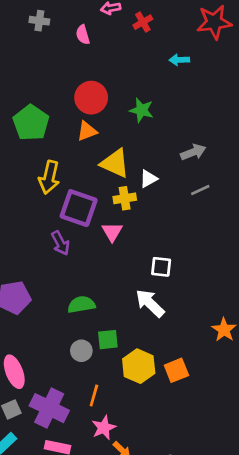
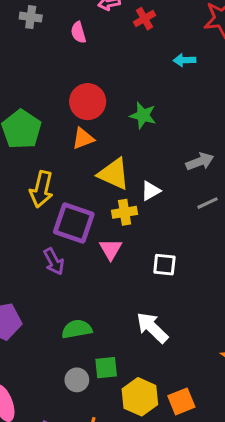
white square: (161, 267) -> (164, 265), moved

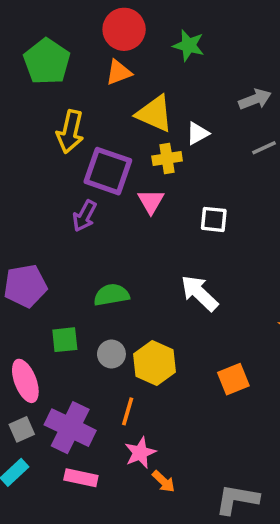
purple arrow: (54, 261) -> (85, 216), turned 56
green square: (106, 368) -> (65, 340), moved
yellow hexagon: (140, 397) -> (155, 363), moved

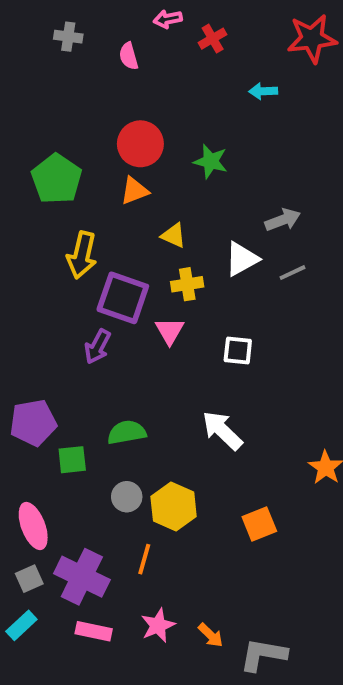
yellow triangle: (155, 114) -> (174, 235), size x0.6
white triangle: (198, 133) -> (242, 259), moved, size x1.4
green square: (65, 340) -> (72, 460), moved
pink star: (140, 453) -> (158, 625), moved
orange arrow: (163, 481) -> (211, 635), moved

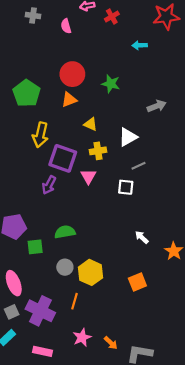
gray arrow: (283, 220) -> (157, 106), moved
gray line: (292, 273) -> (138, 166), moved
white arrow: (222, 430) -> (142, 237), moved, size x0.6
pink rectangle: (94, 631) -> (43, 351), moved

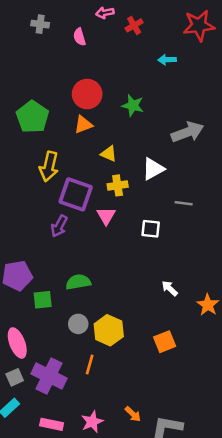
gray arrow: (157, 106) -> (187, 132), size x1.4
gray line: (138, 166) -> (184, 203), moved, turned 32
pink star: (82, 338) -> (92, 422), moved

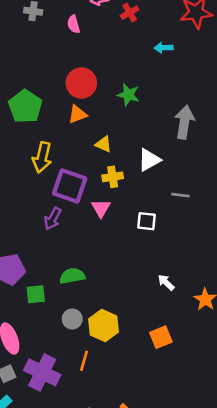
gray arrow: (187, 132) -> (184, 122), turned -60

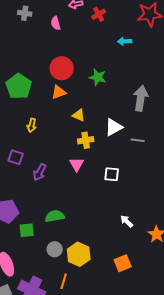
yellow arrow: (42, 157) -> (32, 125), size x0.6
purple square: (70, 186) -> (16, 157), moved, size x0.6
gray line: (180, 195) -> (138, 140), moved

